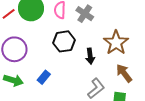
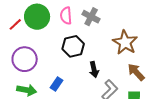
black arrow: (90, 56) -> (94, 70), moved

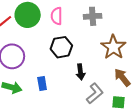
gray cross: (91, 17) -> (93, 16), moved, turned -36
blue rectangle: (56, 84) -> (42, 84), turned -48

